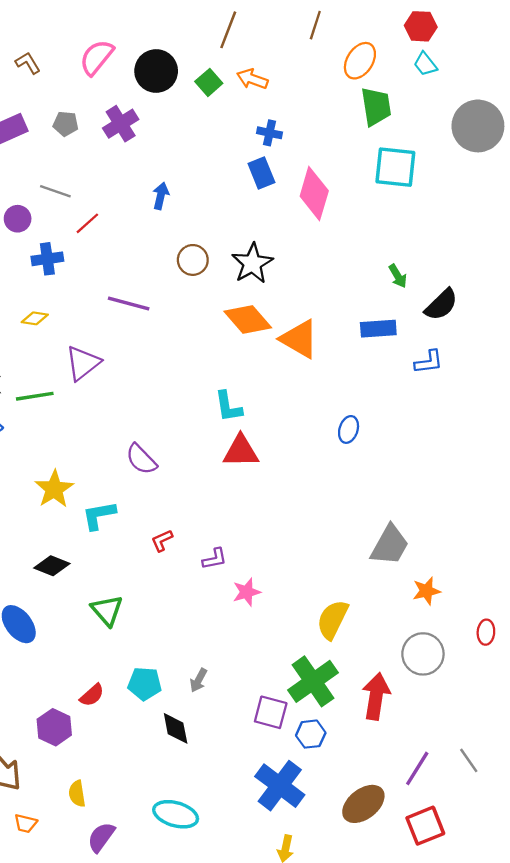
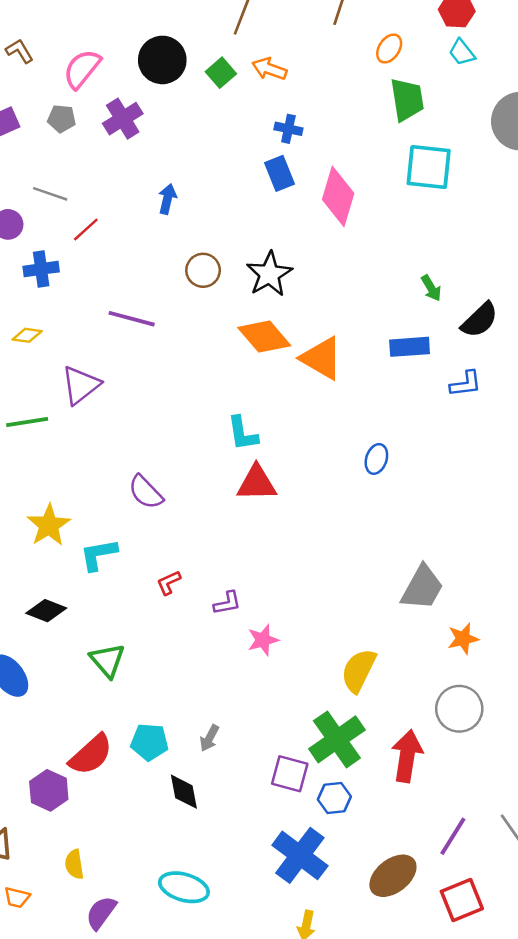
pink semicircle: (97, 57) -> (82, 69), moved
orange ellipse: (360, 61) -> (389, 48), size x0.7
red semicircle: (92, 695) -> (91, 755), size x1.6

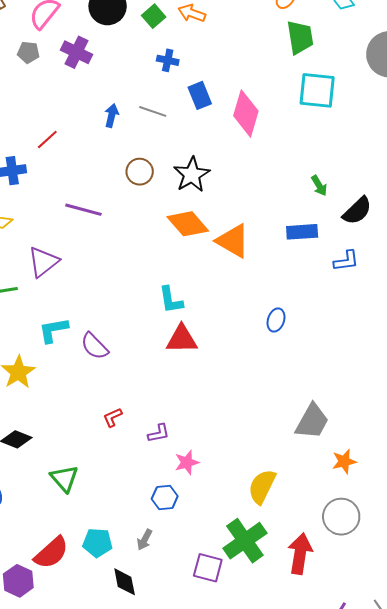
purple cross: (123, 119) -> (76, 52), turned -32
blue cross: (288, 129) -> (168, 60), moved
gray line: (50, 194) -> (153, 111), moved
cyan L-shape: (99, 555) -> (53, 330), moved
blue hexagon: (334, 798) -> (165, 498), moved

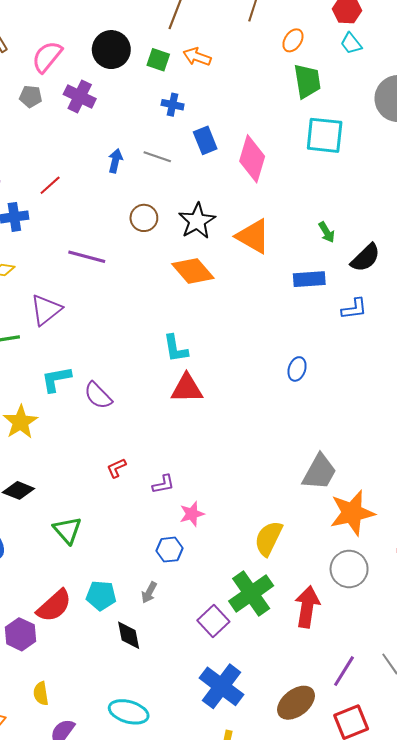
green square: (154, 16) -> (158, 60), turned -30
orange triangle: (233, 241) -> (253, 236), moved
blue ellipse: (276, 320) -> (297, 369), moved
orange star: (344, 461) -> (352, 513), size x1.8
purple square: (208, 568) -> (213, 621), turned 32

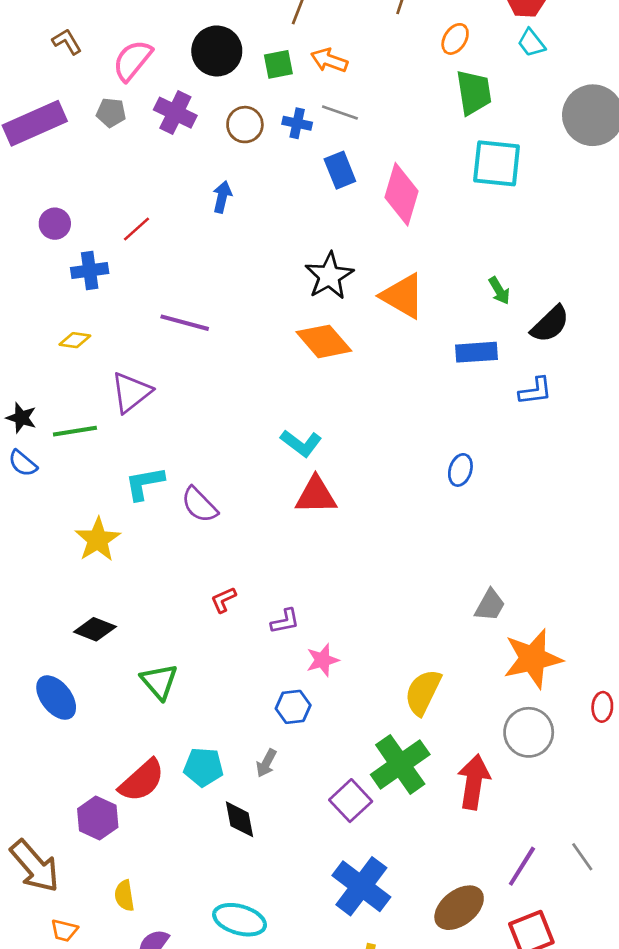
green square: (158, 60) -> (278, 64), turned -30
gray line: (157, 157) -> (340, 113), moved
brown circle: (144, 218) -> (245, 125), moved
cyan L-shape: (176, 349) -> (301, 443), turned -44
gray trapezoid: (319, 472) -> (490, 605), size x0.7

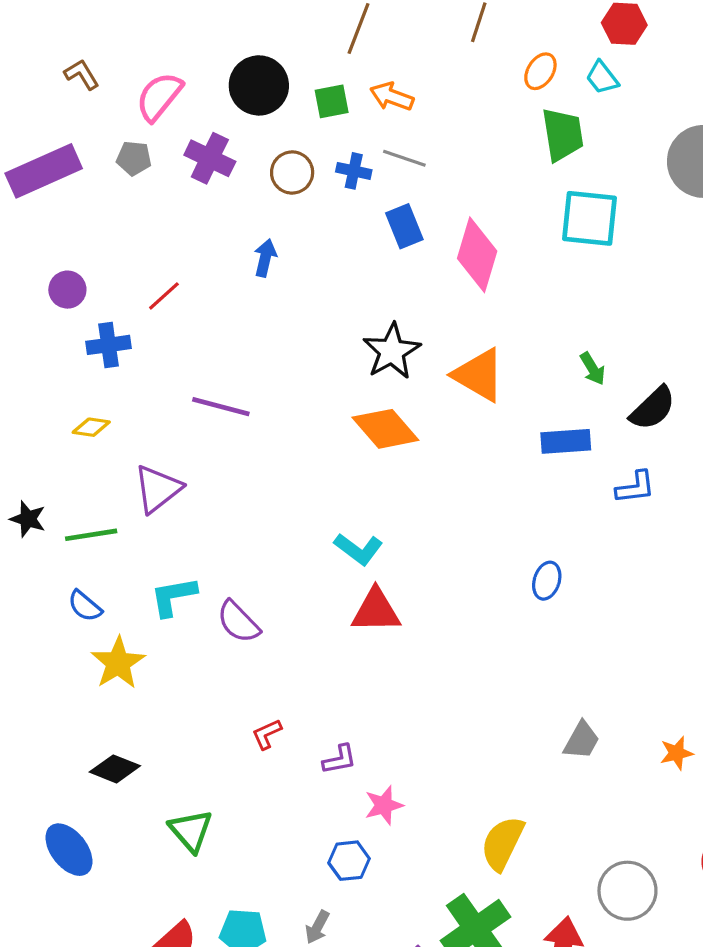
cyan trapezoid: (531, 43) -> (602, 78), moved
blue semicircle: (23, 463) -> (85, 606), moved
orange star: (533, 659) -> (676, 753), moved, size x0.5

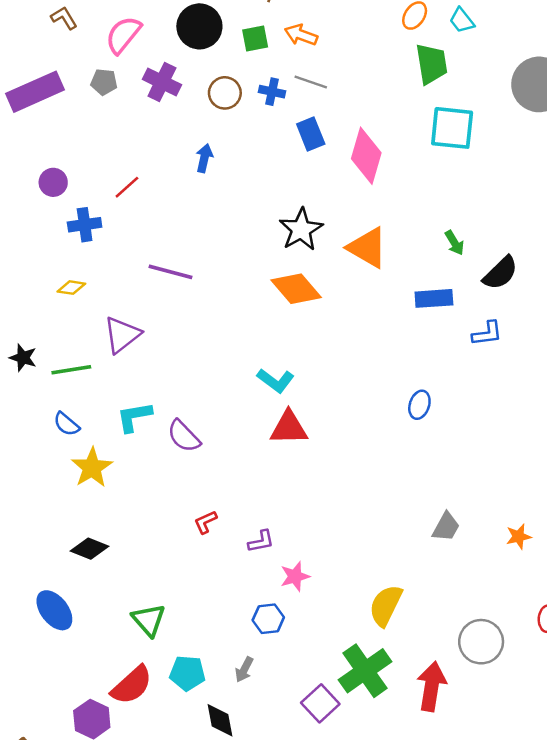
green triangle: (191, 831) -> (149, 620), moved

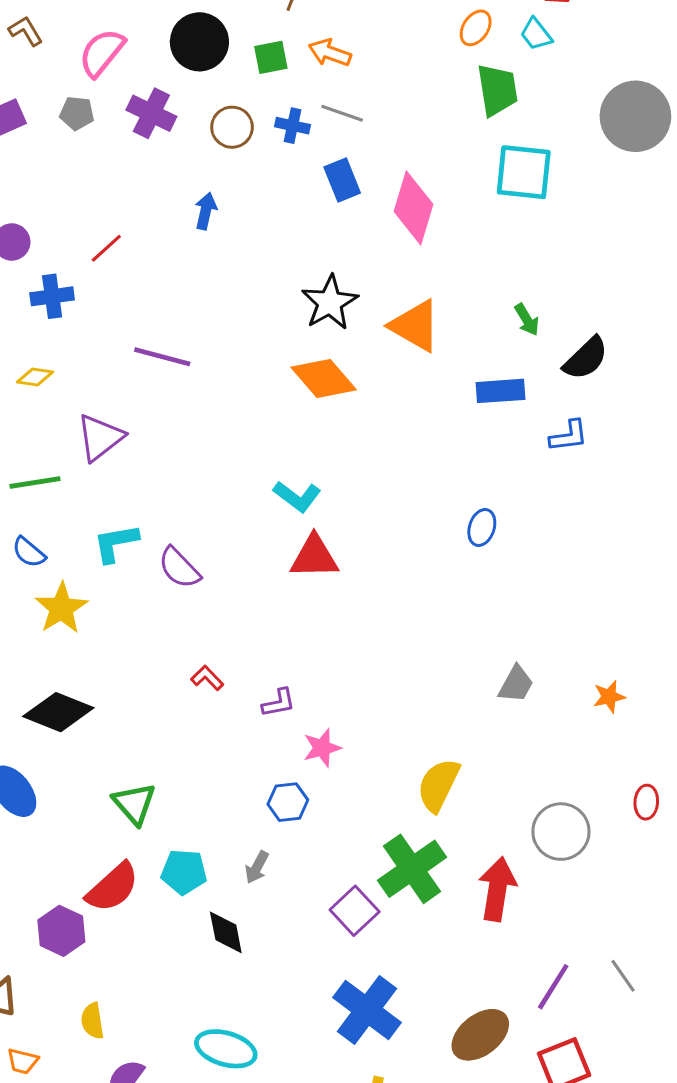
red L-shape: (205, 522) -> (207, 678), turned 70
black diamond: (89, 549) -> (58, 712), size x1.4

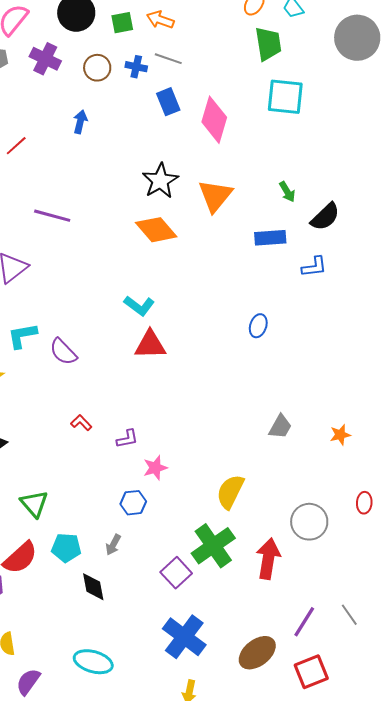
gray circle: (635, 116) -> (357, 38), moved
orange triangle: (415, 326) -> (215, 196), turned 39

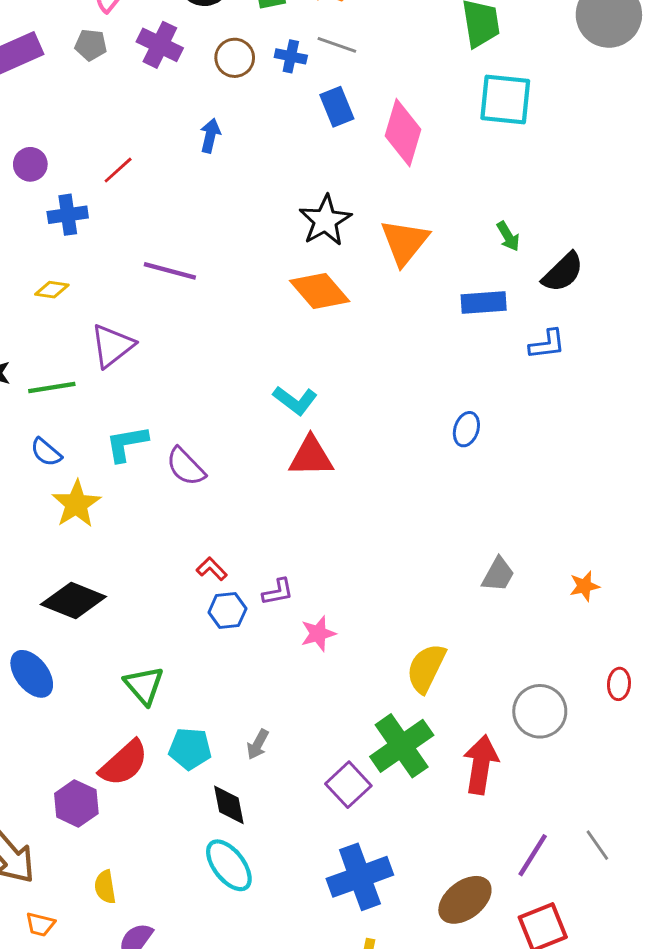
blue hexagon: (133, 503) -> (227, 611), moved
blue cross: (184, 637) -> (360, 877), turned 33
cyan ellipse: (93, 662) -> (229, 865), moved, turned 36

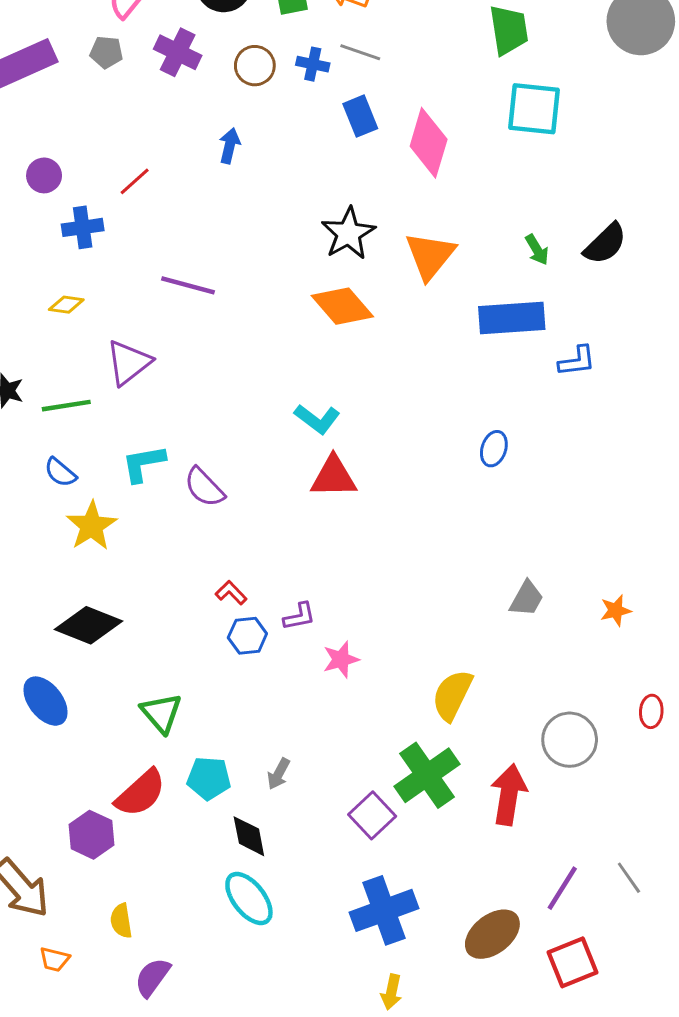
black semicircle: (563, 272) -> (605, 244), moved
blue rectangle: (484, 303) -> (512, 318), size x1.4

